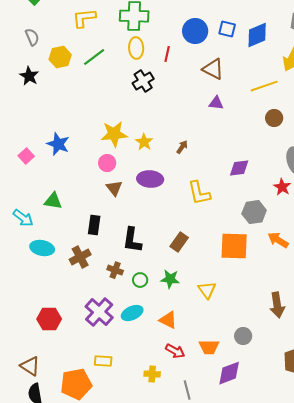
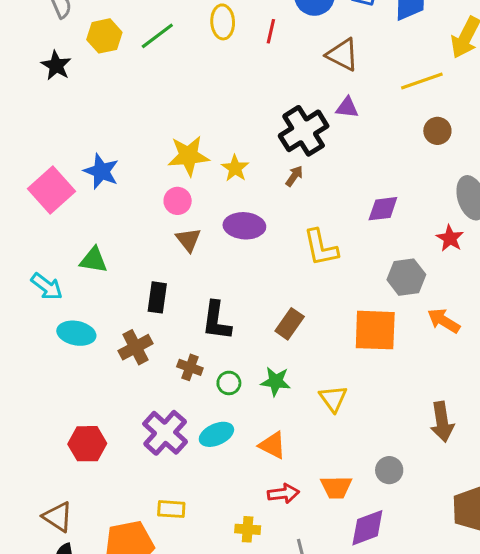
black cross: (143, 81) -> (304, 131), moved, size x1.4
pink square: (26, 156) -> (51, 190), size x1.8
red arrow: (175, 351) -> (283, 493), turned -36

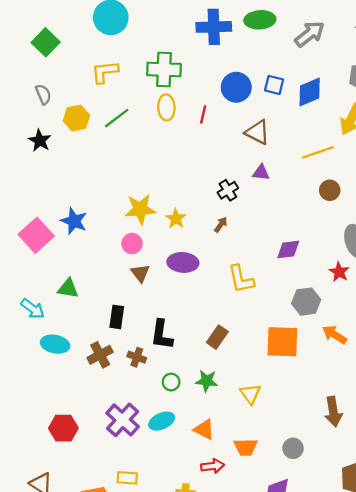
black cross: (304, 131) -> (228, 190), size x0.6
brown cross: (190, 367) -> (137, 357), moved
orange trapezoid: (336, 487) -> (246, 447), moved

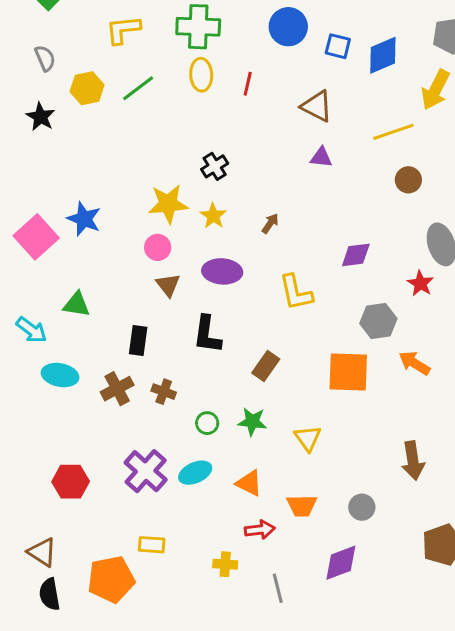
blue circle: (236, 87) -> (288, 27), moved
black cross: (228, 190) -> (215, 166), moved
black L-shape: (162, 335) -> (207, 334), moved

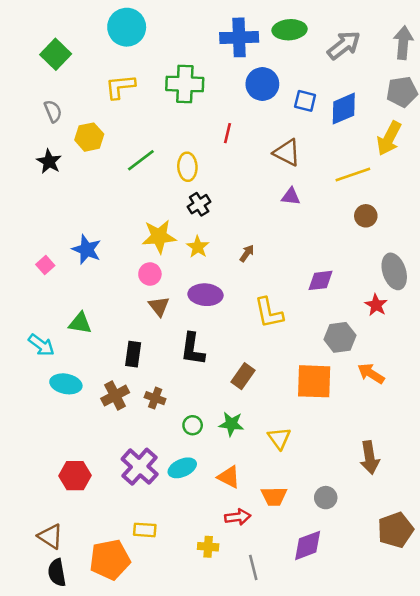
yellow ellipse: (201, 75) -> (187, 167), moved
green line: (138, 88) -> (141, 160), moved
pink square: (36, 237) -> (45, 265), size x0.5

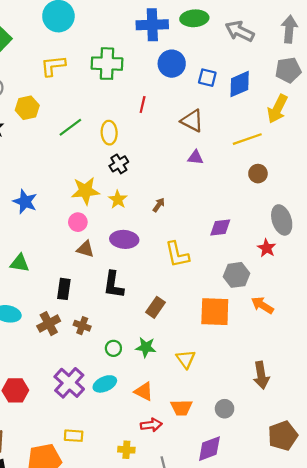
gray arrow: (344, 45) -> (240, 31), turned -116
brown triangle: (159, 306) -> (85, 249), turned -36

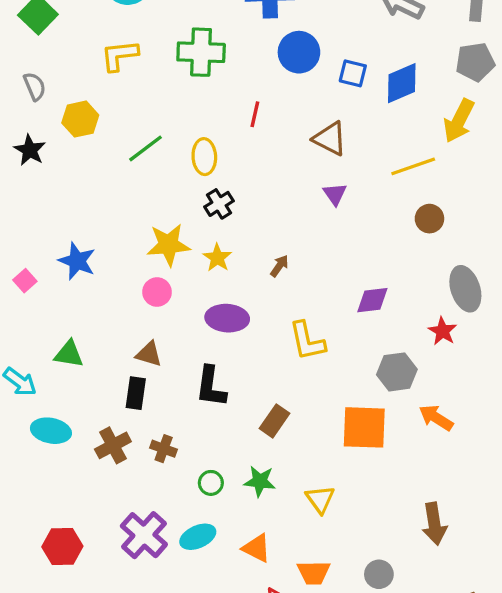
purple triangle: (195, 157) -> (335, 194), turned 49
brown triangle: (85, 249) -> (149, 354), moved

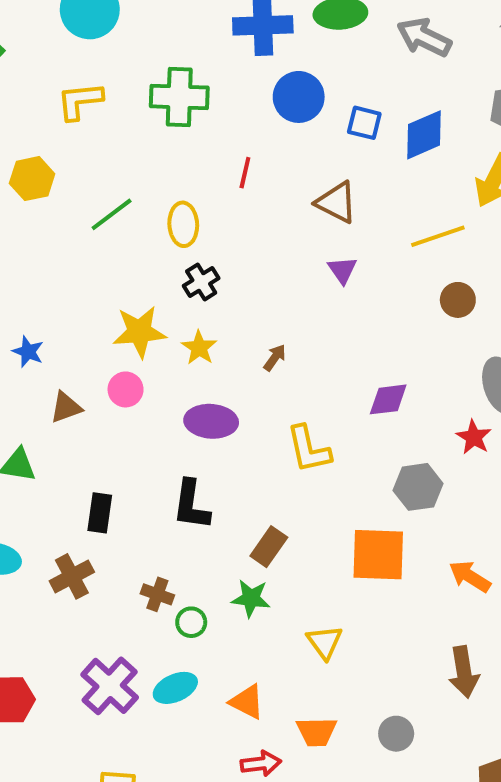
blue star: (77, 261) -> (28, 352), size x0.7
brown triangle: (149, 354) -> (66, 407), moved, turned -36
orange arrow: (436, 418) -> (470, 576), moved
brown cross: (164, 449) -> (157, 594), moved
green star: (260, 481) -> (251, 598), moved

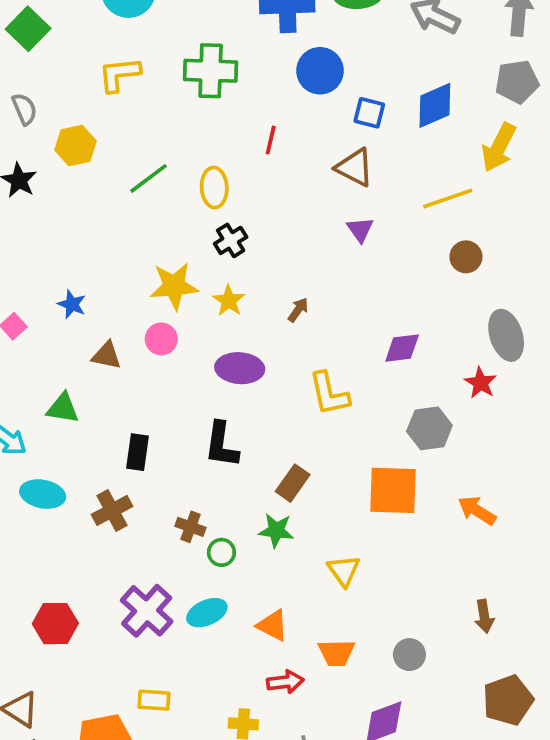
blue square: (364, 123) -> (369, 113), moved
brown triangle: (66, 407) -> (107, 355), turned 32
brown arrow: (464, 672) -> (484, 616), moved, size x0.7

